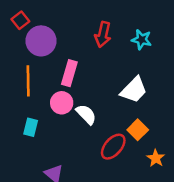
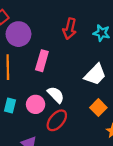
pink circle: (62, 103) -> (36, 104), moved
red ellipse: (113, 147) -> (57, 120), moved

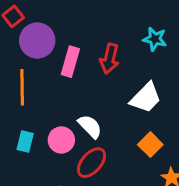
red arrow: (70, 29) -> (110, 59), moved
pink rectangle: (42, 61) -> (70, 62), moved

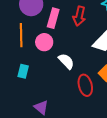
pink circle: (61, 140) -> (44, 42), moved
red ellipse: (91, 163) -> (85, 85), moved, turned -55

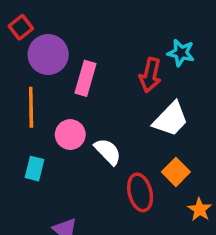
red arrow: (79, 16) -> (150, 75), moved
pink circle: (44, 42) -> (70, 135), moved

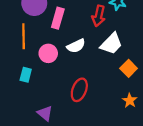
white semicircle: (108, 152) -> (76, 46), moved, turned 108
orange square: (176, 172) -> (129, 68), moved
red ellipse: (140, 192) -> (79, 90), moved, turned 35

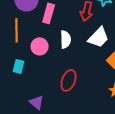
white semicircle: (76, 46) -> (66, 39), turned -66

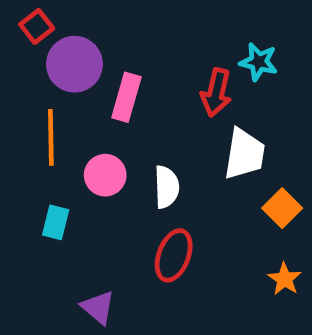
white trapezoid: (99, 37) -> (244, 154), turned -35
white semicircle: (66, 39) -> (167, 187), moved

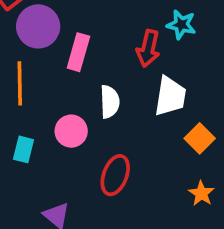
pink circle: (105, 175) -> (71, 131), moved
white semicircle: (167, 187) -> (110, 102), moved

